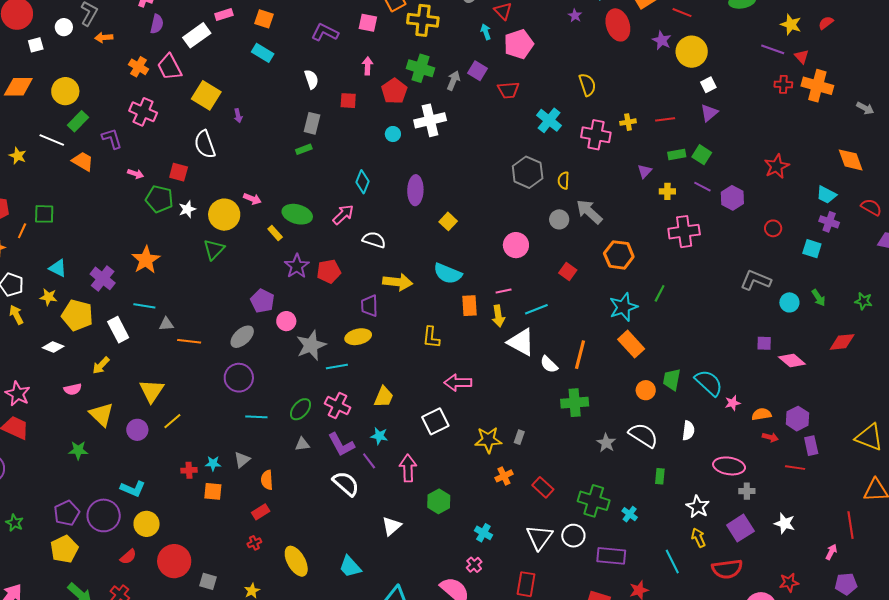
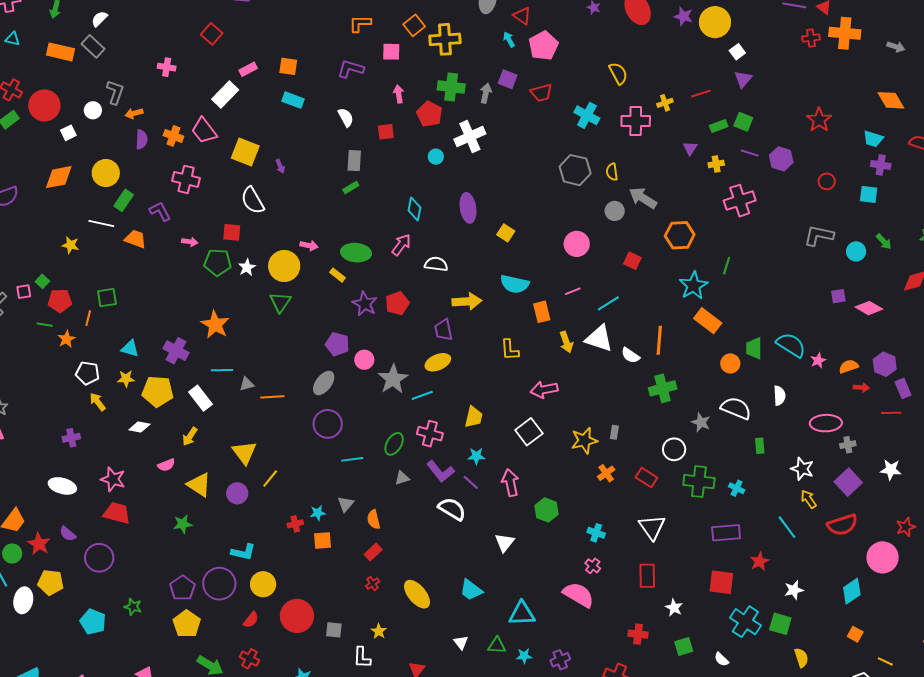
purple semicircle: (157, 24) -> (142, 139), moved
yellow arrow: (498, 316) -> (566, 342), moved
white circle: (573, 536) -> (674, 449), moved

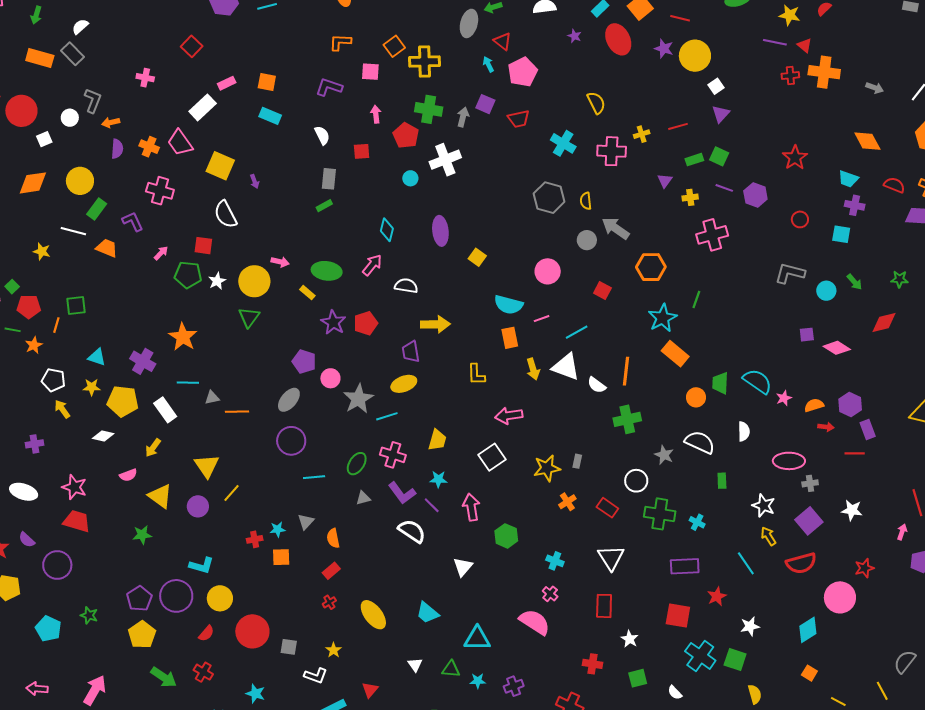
pink arrow: (190, 242) -> (161, 253), turned -56
cyan semicircle: (515, 284) -> (509, 305), moved
white L-shape: (362, 657) -> (316, 676), turned -75

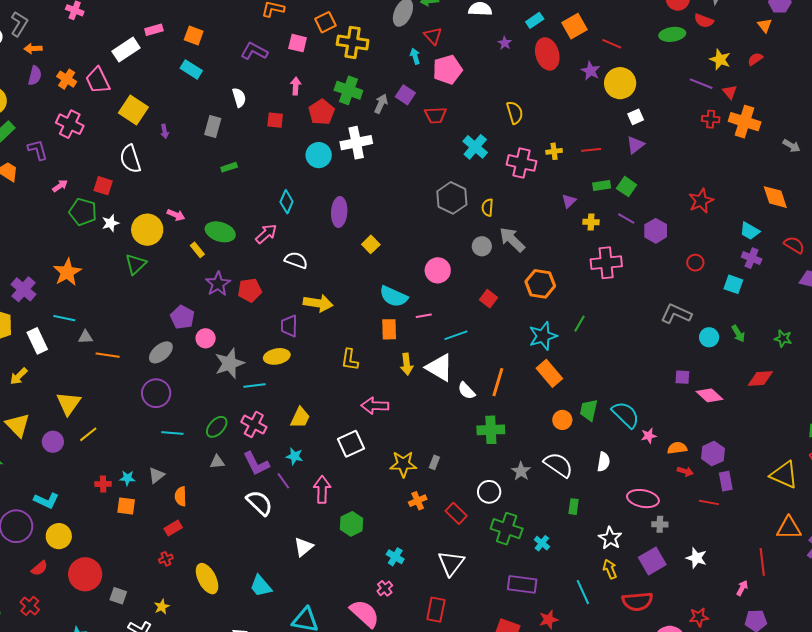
cyan circle: (410, 178) -> (319, 155), size x1.6
gray rectangle: (329, 179) -> (213, 126), moved

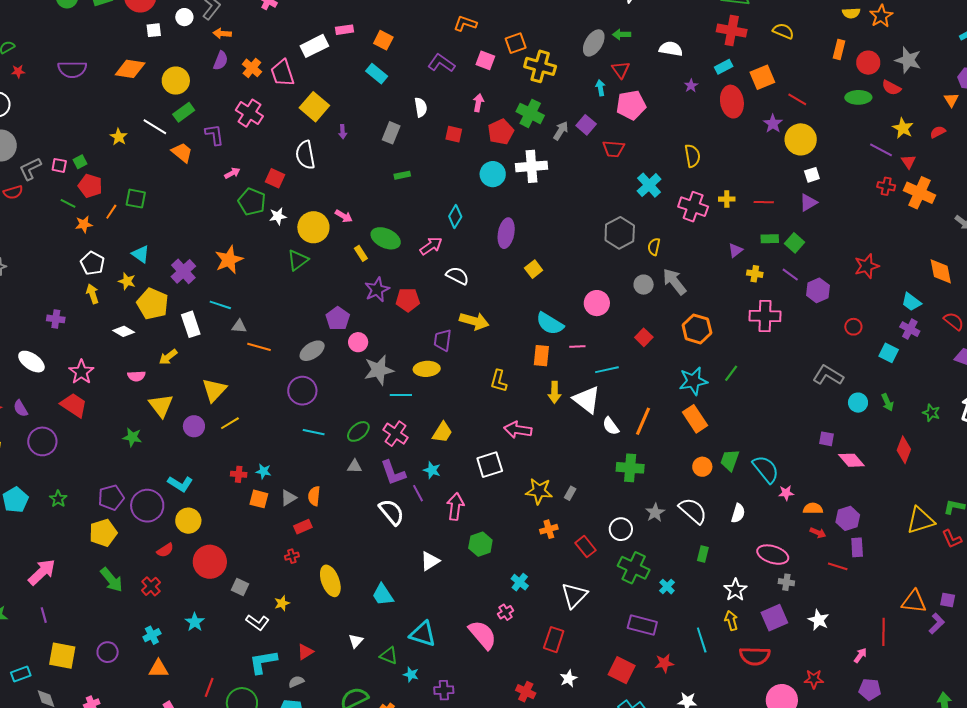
red diamond: (760, 379) -> (904, 450), turned -72
gray triangle: (157, 475) -> (288, 498), moved
yellow triangle: (784, 475) -> (920, 520), moved, turned -48

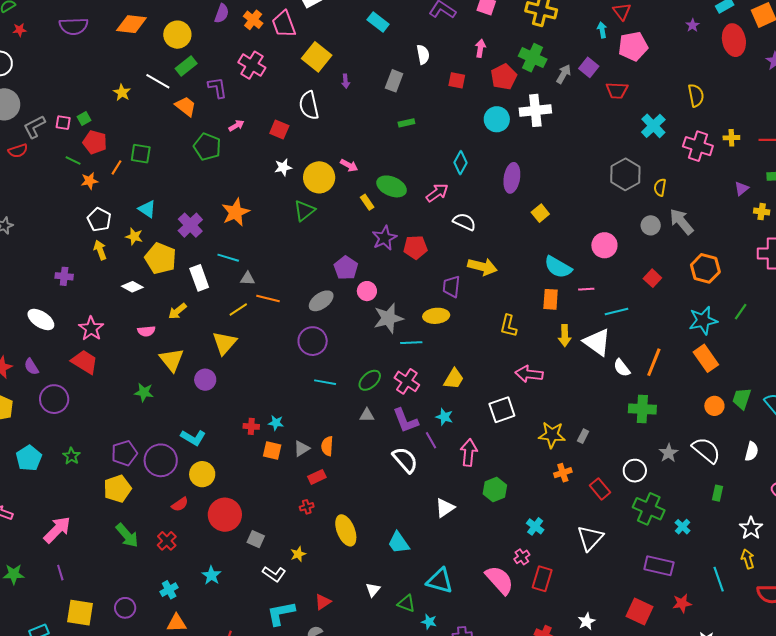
green pentagon: (252, 202) -> (207, 147), moved
yellow line: (230, 423) -> (238, 310), moved
red rectangle: (554, 640) -> (542, 579), moved

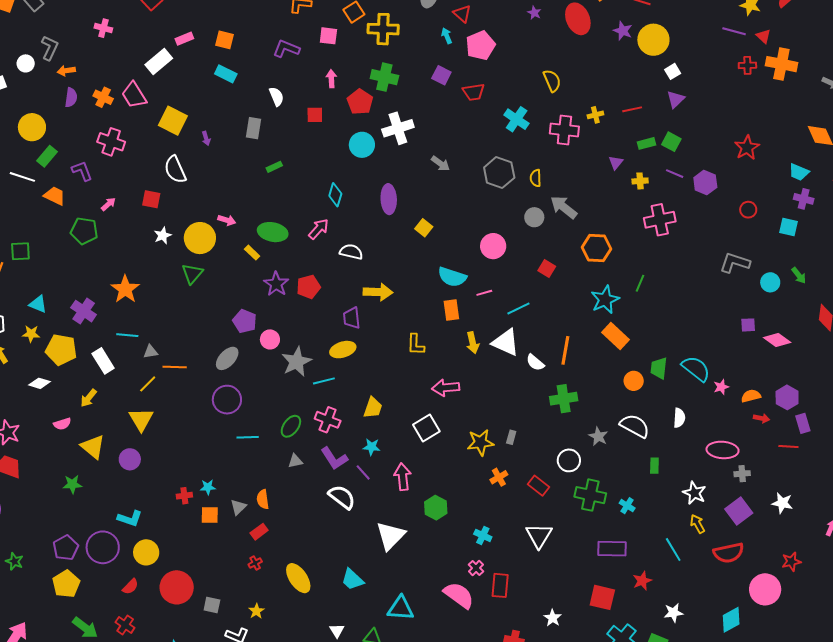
gray arrow: (564, 74) -> (440, 163), moved, turned 108
white triangle: (445, 508) -> (391, 536), size x1.5

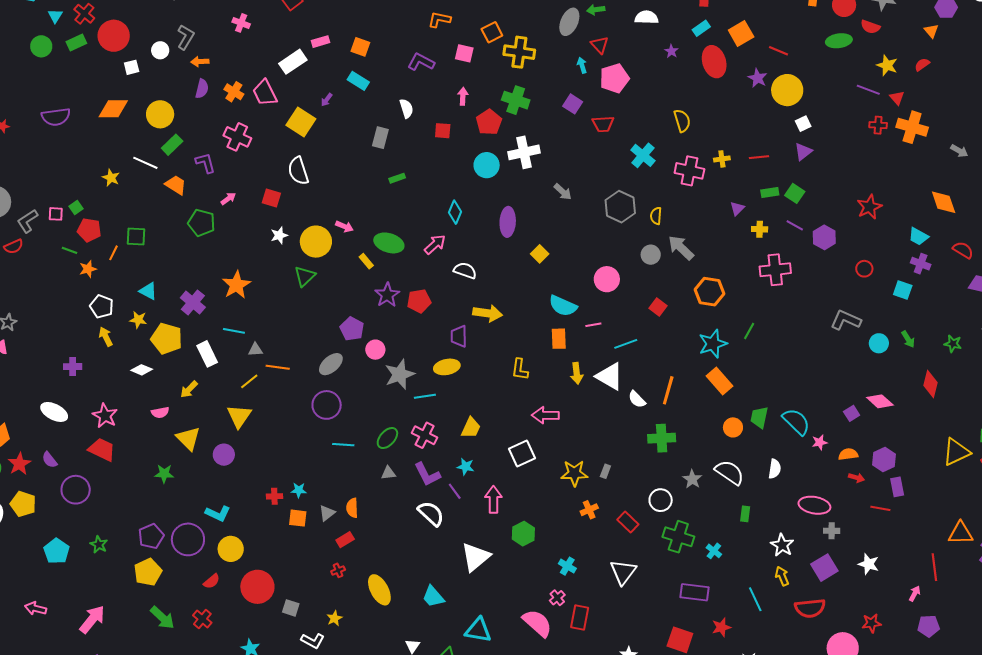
purple arrow: (206, 138) -> (327, 100), moved, turned 48
purple square: (748, 325) -> (852, 413), moved, turned -35

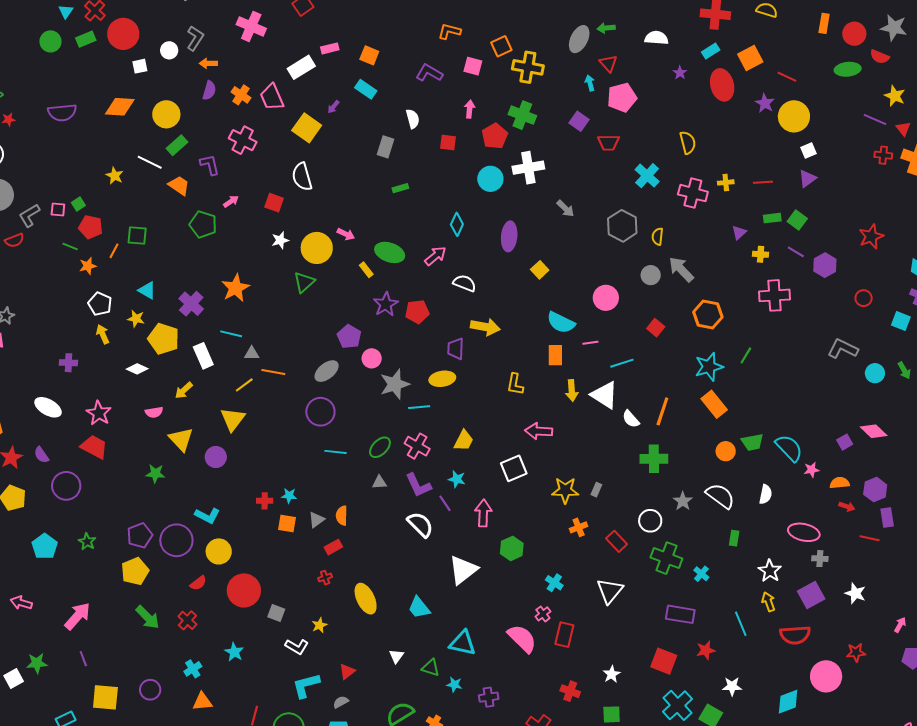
pink cross: (241, 23) -> (251, 26), size x1.6
green trapezoid: (759, 417) -> (752, 442), turned -115

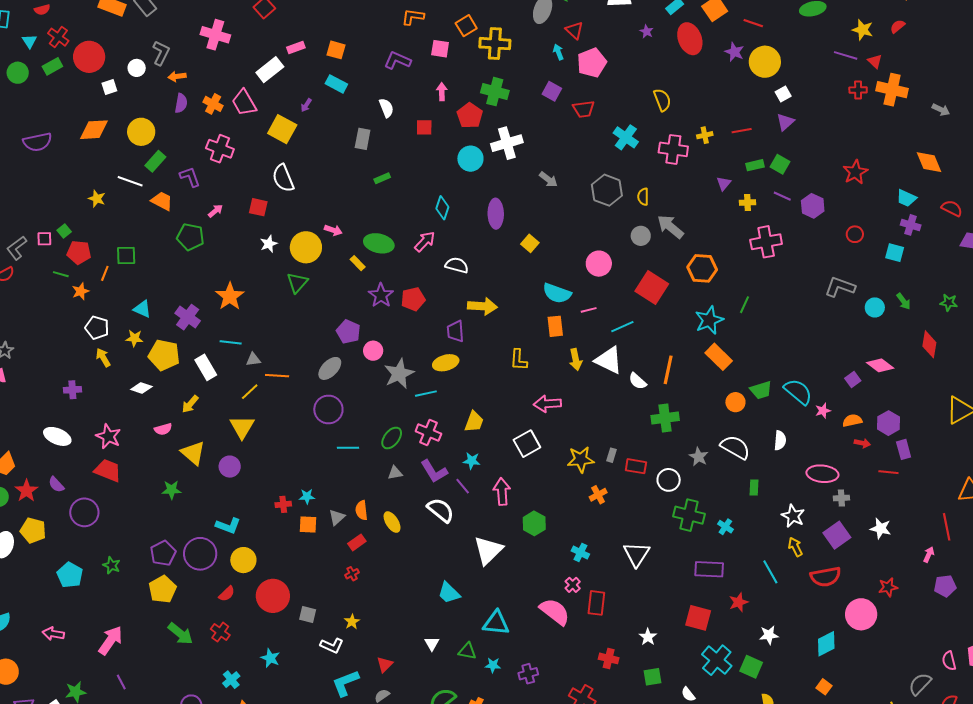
red square: (656, 328) -> (652, 287), size x1.8
red rectangle: (617, 541) -> (636, 466), moved, turned -30
yellow ellipse: (366, 599) -> (392, 522), moved, size x0.7

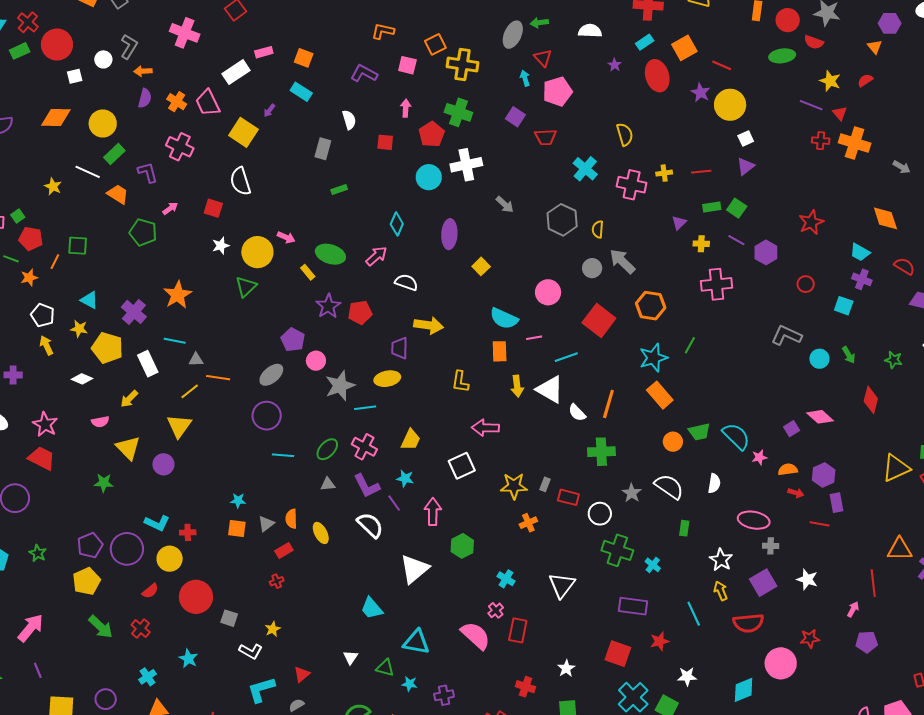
red cross: (283, 504) -> (188, 532), moved

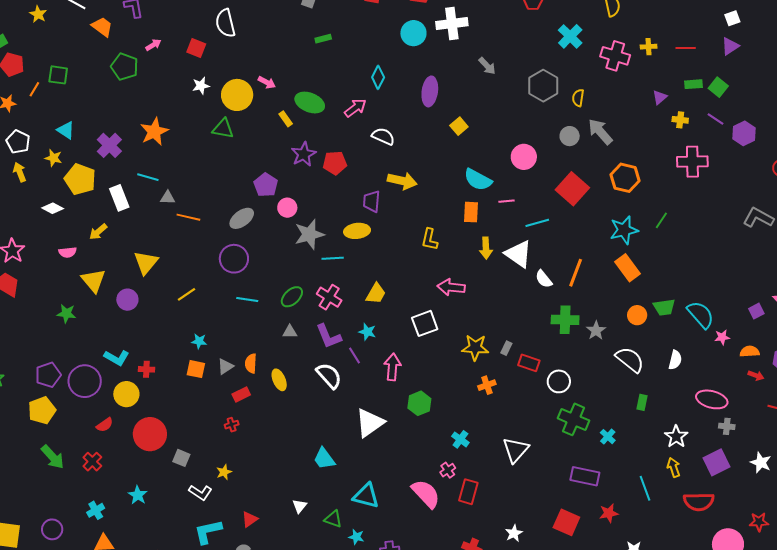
green triangle: (246, 287) -> (223, 129), turned 50
yellow line: (190, 391) -> (186, 294), moved
gray star: (632, 493) -> (596, 330), moved

